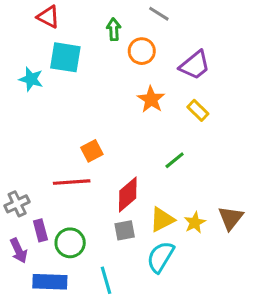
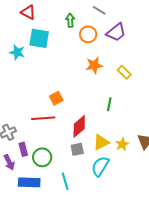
purple trapezoid: (195, 65) -> (116, 32), moved
orange star: (151, 99) -> (94, 65), turned 30
green line: (175, 160) -> (109, 104), turned -40

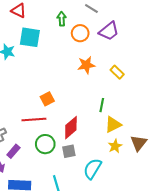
yellow triangle: (101, 142) -> (113, 125), moved
purple rectangle: (23, 149) -> (13, 151), turned 56
green circle: (42, 157) -> (45, 144), moved

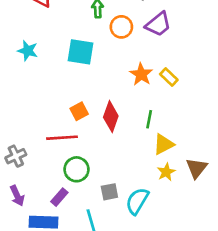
cyan square: (30, 37) -> (80, 52), moved
orange star: (86, 65) -> (141, 74), moved, turned -30
red diamond: (71, 128) -> (111, 117), moved, turned -30
purple rectangle: (13, 151) -> (59, 197), moved
gray square: (69, 151) -> (109, 192), moved

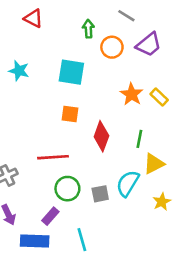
orange square: (79, 111) -> (70, 114), moved, turned 36
yellow star: (166, 172) -> (162, 202), moved
gray square: (109, 192) -> (100, 194), moved
cyan semicircle: (137, 201) -> (128, 183), moved

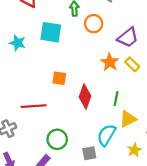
purple trapezoid: (149, 45) -> (128, 38), moved
cyan square: (71, 72) -> (51, 32), moved
red line: (53, 157) -> (34, 106), moved
gray square: (100, 194) -> (89, 153), moved

